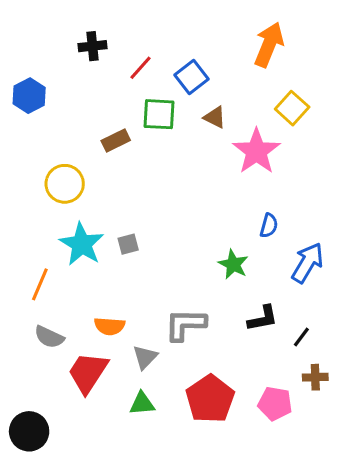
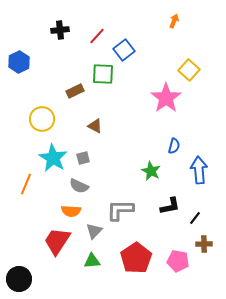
orange arrow: (269, 45) -> (174, 21), moved, size x0.5
red line: (140, 68) -> (97, 36), moved
brown triangle: (215, 117) -> (95, 126), moved
blue arrow: (308, 263) -> (199, 170), turned -36
gray semicircle: (49, 337) -> (79, 186), moved

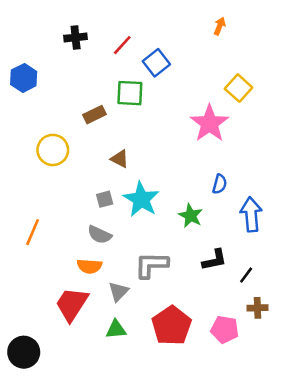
cyan star: (53, 158) -> (141, 199), moved

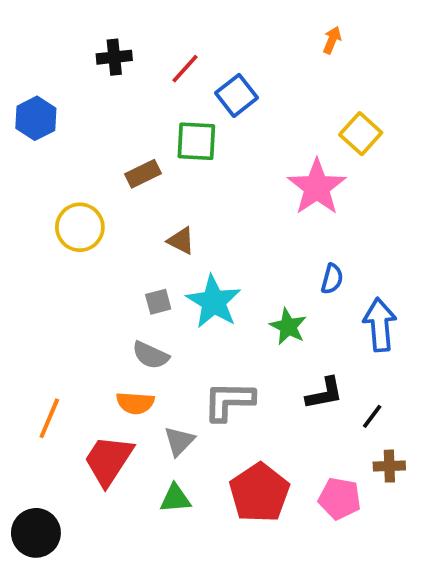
orange line: (33, 232) -> (49, 418), moved

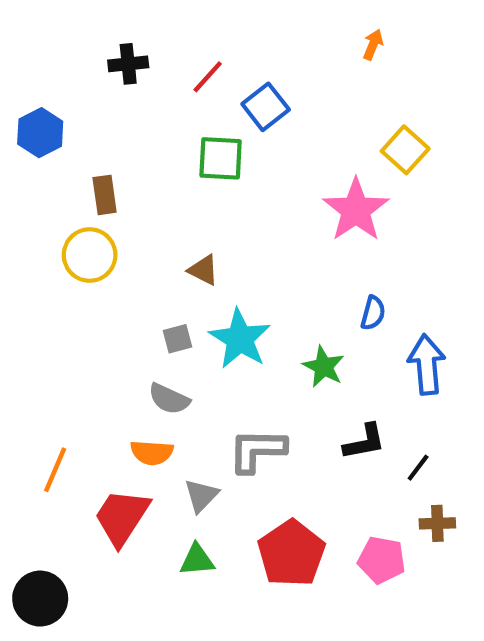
brown rectangle: (143, 174) -> (105, 195), moved, turned -72

